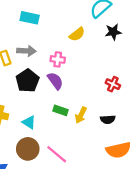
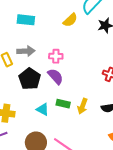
yellow semicircle: (77, 34) -> (70, 20), moved
cyan triangle: (29, 122) -> (43, 109), moved

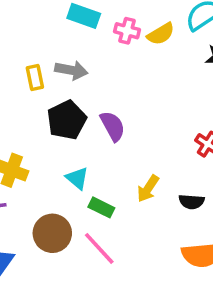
pink cross: (56, 56) -> (127, 31), moved
green rectangle: (63, 104) -> (101, 207), moved

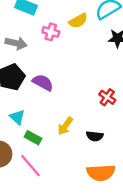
pink cross: (127, 31) -> (51, 32), moved
purple semicircle: (113, 126) -> (43, 82), turned -35

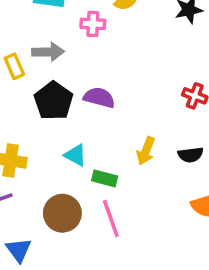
pink line: (30, 166) -> (111, 219), turned 35

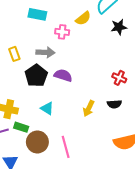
gray arrow: (48, 52) -> (45, 52), moved
black semicircle: (191, 155) -> (114, 104), moved
green rectangle: (105, 178) -> (21, 127), moved

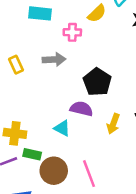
purple semicircle: (63, 75) -> (81, 109), moved
black pentagon: (36, 76) -> (97, 82), moved

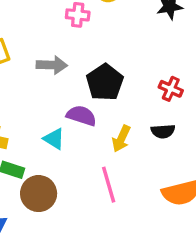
gray arrow: (54, 59) -> (52, 65), moved
pink line: (89, 174) -> (109, 185), moved

